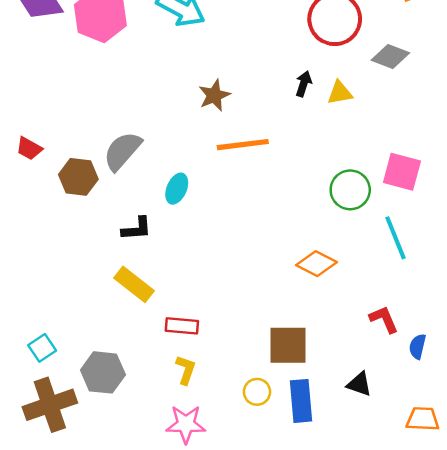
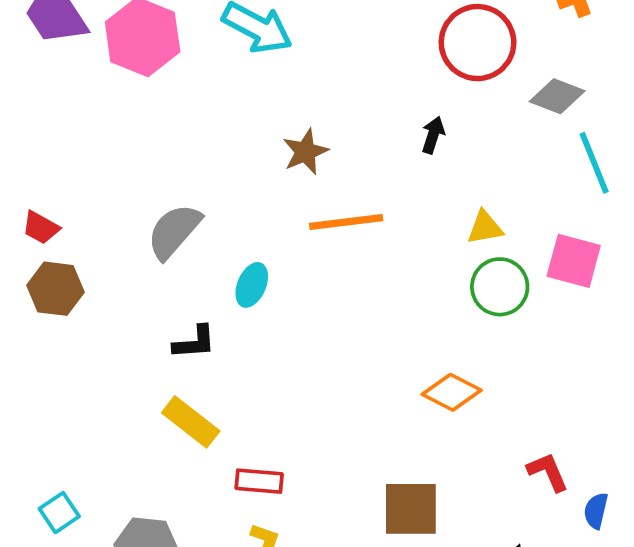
yellow triangle: (340, 93) -> (485, 228), moved
brown hexagon: (78, 177) -> (56, 289), moved
cyan line: (396, 238) -> (594, 163), moved

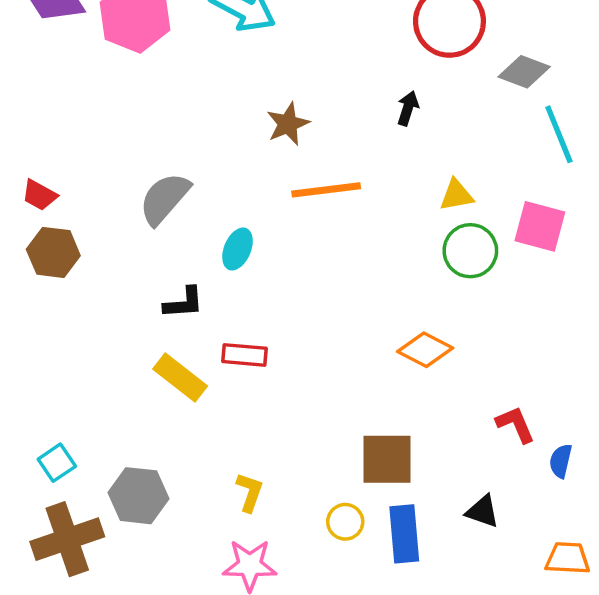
red rectangle: (259, 481) -> (244, 355), moved

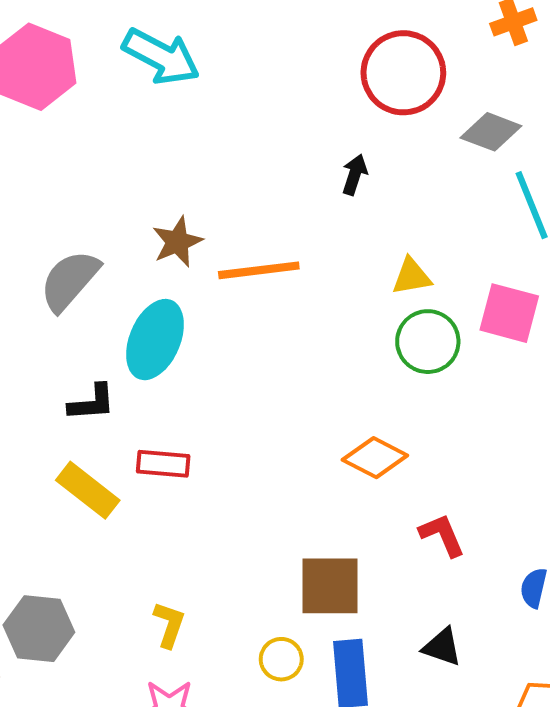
brown star: (288, 124) -> (177, 242), moved
cyan ellipse: (238, 249) -> (155, 340), size x1.6
red L-shape: (516, 424) -> (442, 535), moved

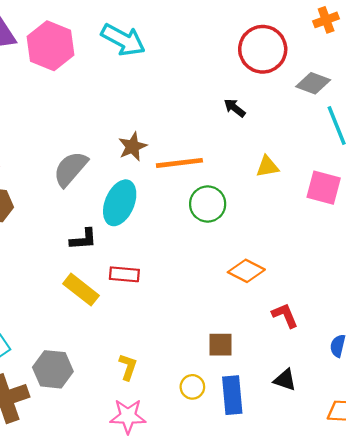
black arrow: (355, 175) -> (235, 108), turned -70
green circle: (428, 342) -> (208, 204), moved
brown square: (330, 586) -> (221, 345), size x0.7

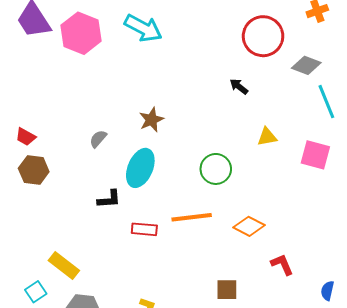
orange line: (179, 163) -> (192, 217), moved
gray semicircle: (70, 169) -> (98, 139), size x0.6
yellow rectangle: (81, 290) -> (64, 266), moved

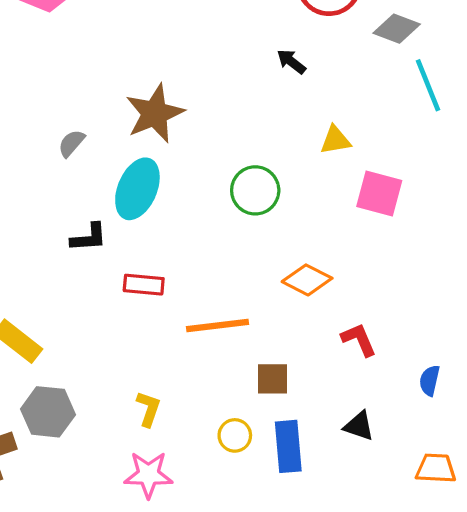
brown star: (151, 120) -> (155, 113), size x1.5
pink square: (315, 155) -> (379, 194), moved
orange line: (192, 217) -> (218, 325), moved

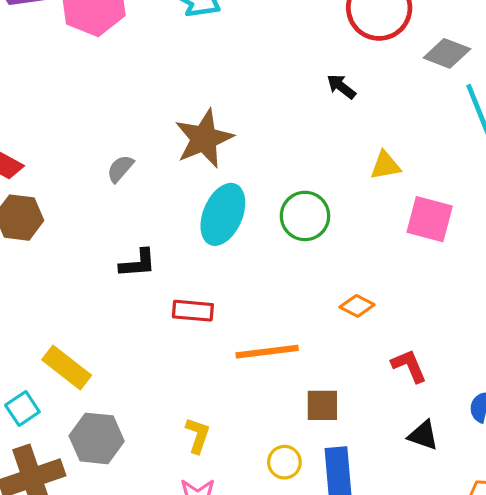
cyan ellipse: (137, 189) -> (223, 214), moved
orange diamond: (307, 280) -> (357, 306), size x0.7
black triangle: (359, 426) -> (423, 435), moved

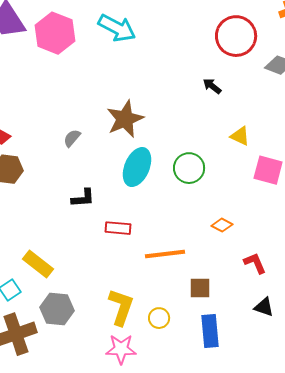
yellow triangle: (385, 165) -> (240, 136), turned 35
yellow L-shape: (198, 435) -> (121, 307), size x1.6
yellow circle: (284, 462) -> (159, 318), moved

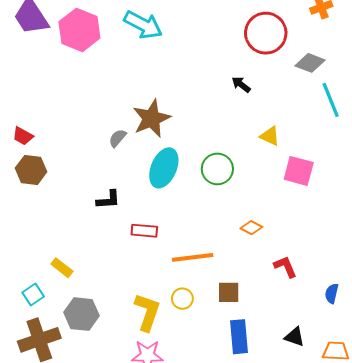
gray semicircle: (72, 138) -> (118, 138), moved
yellow rectangle: (38, 264) -> (62, 268), size x0.7
black triangle: (264, 307) -> (295, 337), moved
yellow circle: (159, 318) -> (182, 299), moved

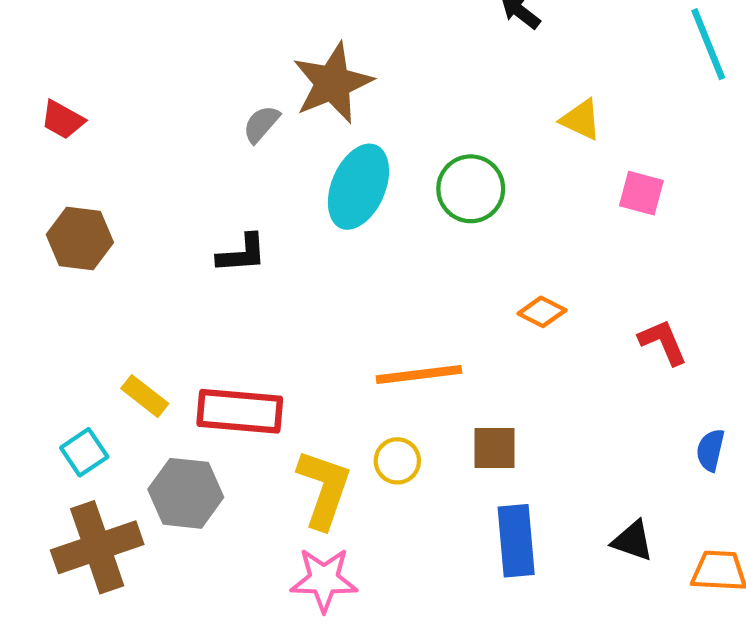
brown hexagon: (31, 170) -> (80, 238), moved
pink square: (299, 171) -> (641, 193), size x0.7
red rectangle: (144, 231) -> (240, 411), moved, size x1.5
red L-shape: (285, 267) -> (663, 342), moved

